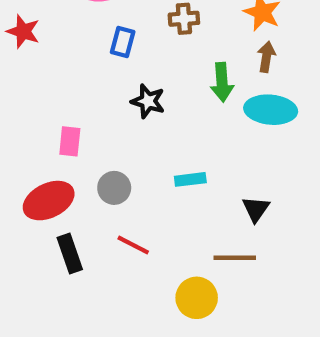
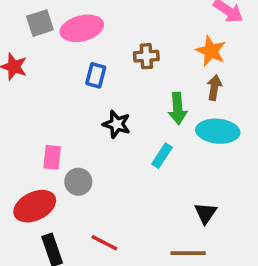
cyan rectangle: (190, 179) -> (162, 156), moved, turned -50
gray circle: (114, 188) -> (78, 182), moved

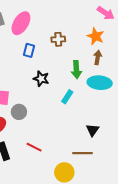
pink ellipse: (82, 28) -> (21, 23), turned -45

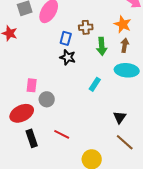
blue rectangle: (29, 50) -> (66, 38), moved
green arrow: (76, 70) -> (102, 46), moved
black star: (41, 79) -> (68, 57), moved
brown line: (82, 153) -> (125, 142), moved, turned 42

